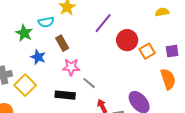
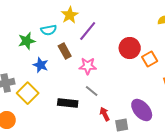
purple line: (103, 23) -> (88, 31), moved
green star: (24, 33) -> (27, 41), turned 30
pink star: (71, 67) -> (88, 66), moved

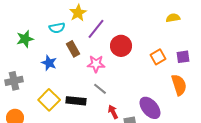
green star: (27, 41) -> (25, 39), moved
red circle: (130, 48) -> (121, 46), moved
yellow square: (28, 93) -> (49, 100), moved

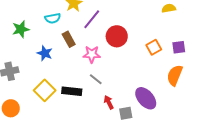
orange semicircle: (179, 85) -> (175, 75), turned -140

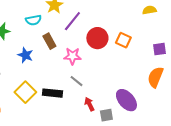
orange square: (154, 47) -> (123, 40), moved, turned -35

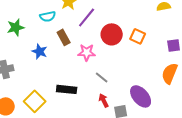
gray line: (76, 81) -> (102, 77), moved
yellow square: (25, 92) -> (35, 101), moved

